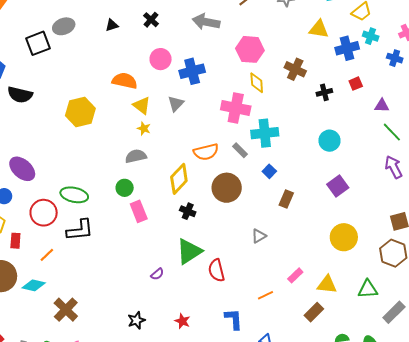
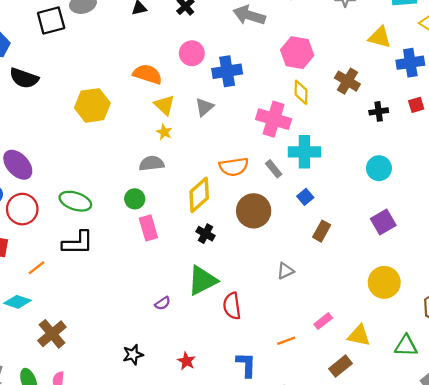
red circle: (44, 213) -> (22, 209), moved

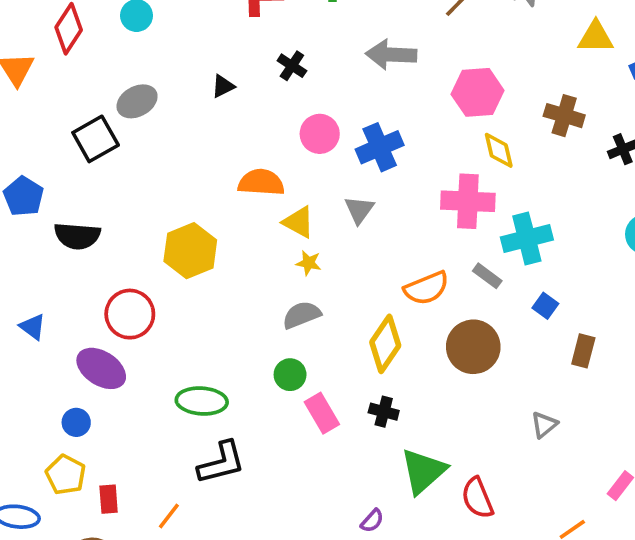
red circle: (22, 209) -> (130, 314), moved
black cross: (205, 234) -> (384, 412), moved

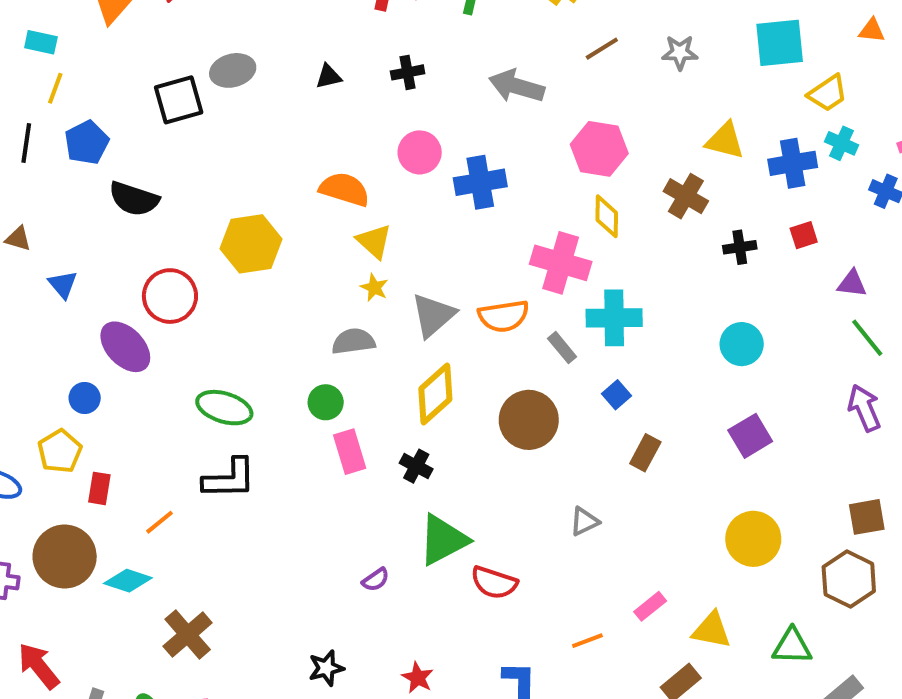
yellow triangle: (596, 37) -> (725, 141), moved
black cross: (292, 66) -> (408, 72), turned 32
gray triangle: (359, 210) -> (433, 315), moved, size x1.4
orange semicircle: (426, 288) -> (504, 316), moved
red semicircle: (477, 498) -> (494, 583), turned -63

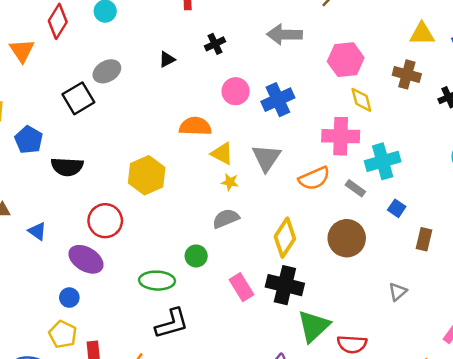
gray triangle: (433, 315) -> (266, 158), moved
green circle: (326, 402) -> (196, 256), moved
black cross: (416, 466) -> (285, 285), size x1.8

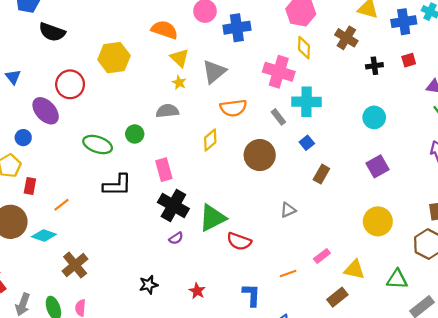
orange semicircle: (314, 178) -> (233, 108), moved
yellow diamond: (285, 238) -> (210, 140), size x0.7
black cross: (285, 285) -> (173, 206), moved
black L-shape: (172, 324) -> (117, 185), moved

